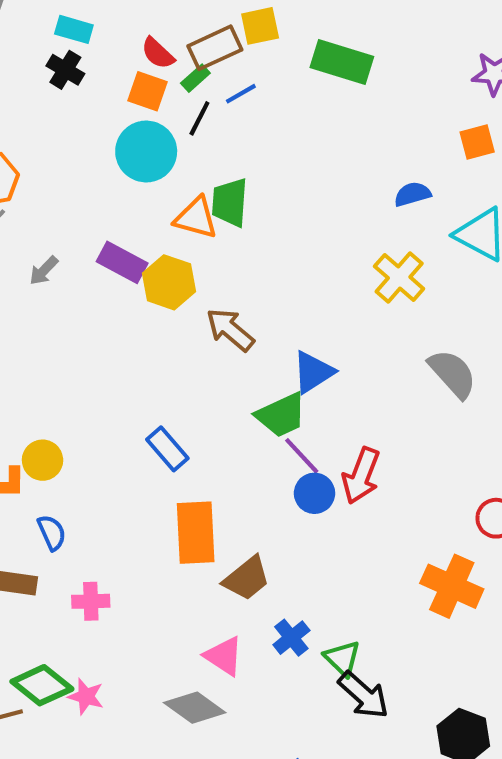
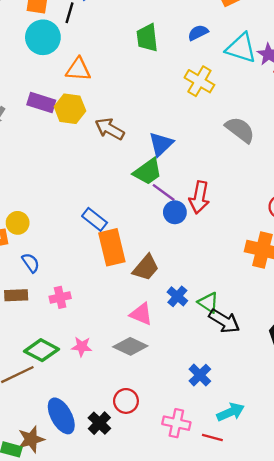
green trapezoid: (230, 202) -> (147, 38), moved
blue rectangle: (167, 449) -> (95, 219), moved
pink star: (86, 696) -> (82, 347), moved

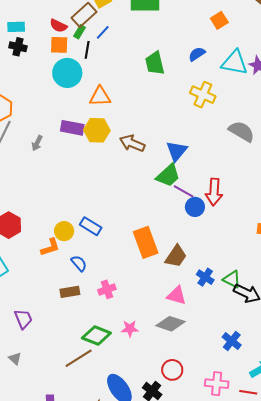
blue rectangle: (95, 219) -> (91, 226), moved

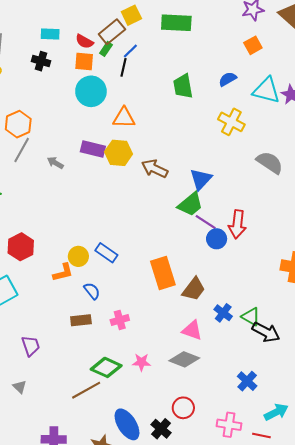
cyan rectangle: (16, 27) -> (50, 34), moved
black line: (87, 50) -> (124, 67), moved
gray arrow: (37, 143) -> (55, 163), turned 91

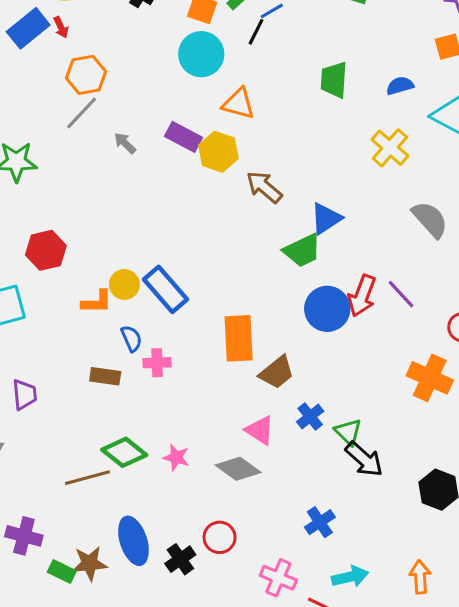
purple line: (206, 222) -> (401, 294), moved
blue circle: (217, 239) -> (327, 309), size x1.5
blue rectangle: (106, 253) -> (166, 289), size x1.4
pink cross: (120, 320) -> (157, 363), moved

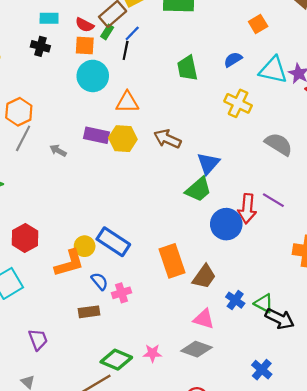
brown arrow: (264, 187) -> (167, 139), moved
orange L-shape: (97, 302) -> (69, 263), size x1.4

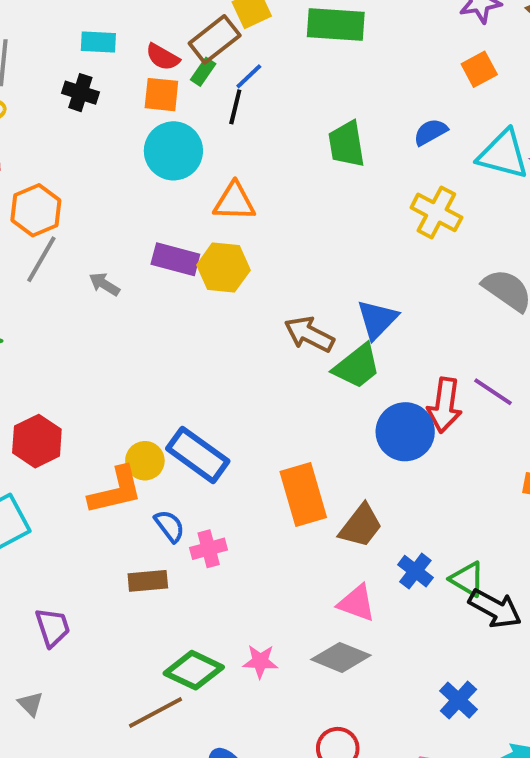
brown arrow: (167, 139) -> (309, 334), moved

